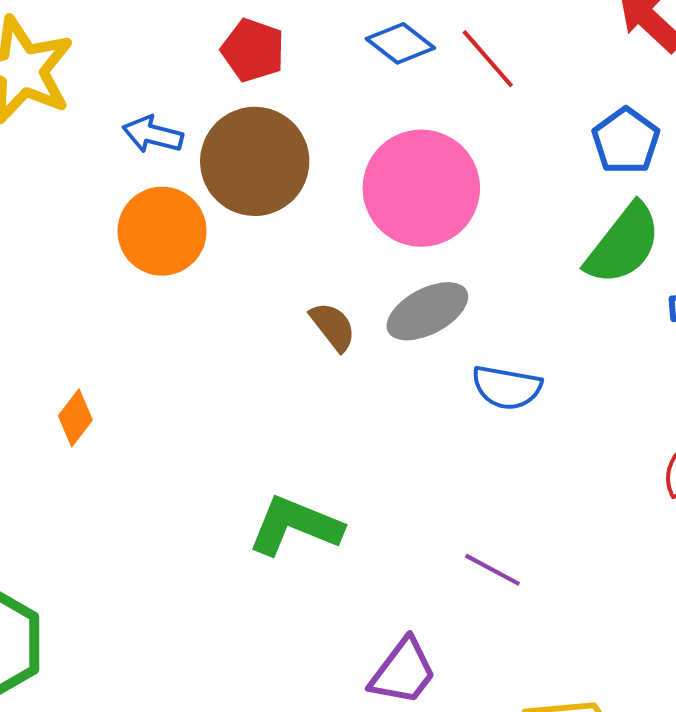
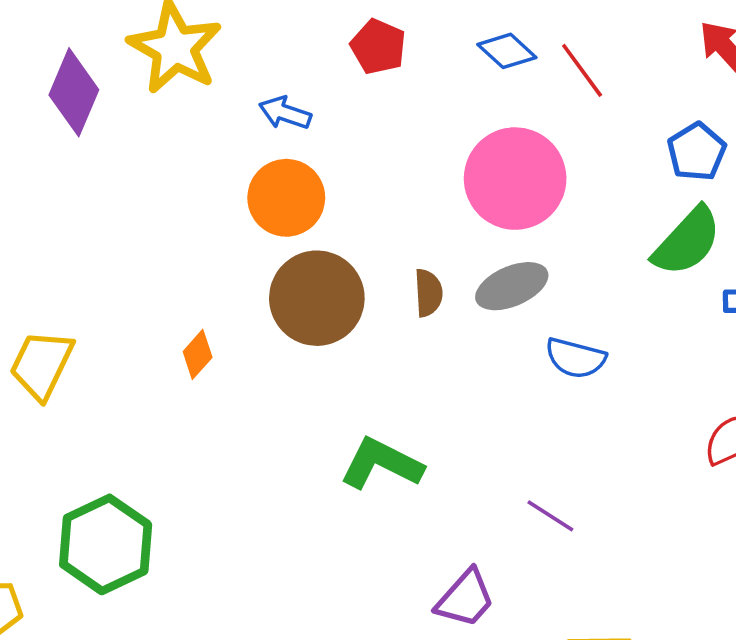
brown circle: (255, 161) -> (317, 298), moved
brown semicircle: (333, 327) -> (428, 293), turned 30

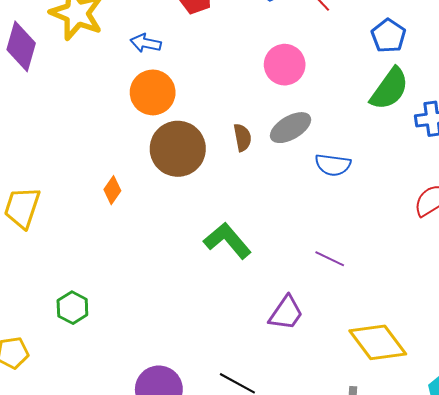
pink circle: (515, 179) -> (285, 65), size x0.7
green L-shape: (381, 464) -> (227, 241), turned 30
green hexagon: (106, 544) -> (72, 308), size x0.6

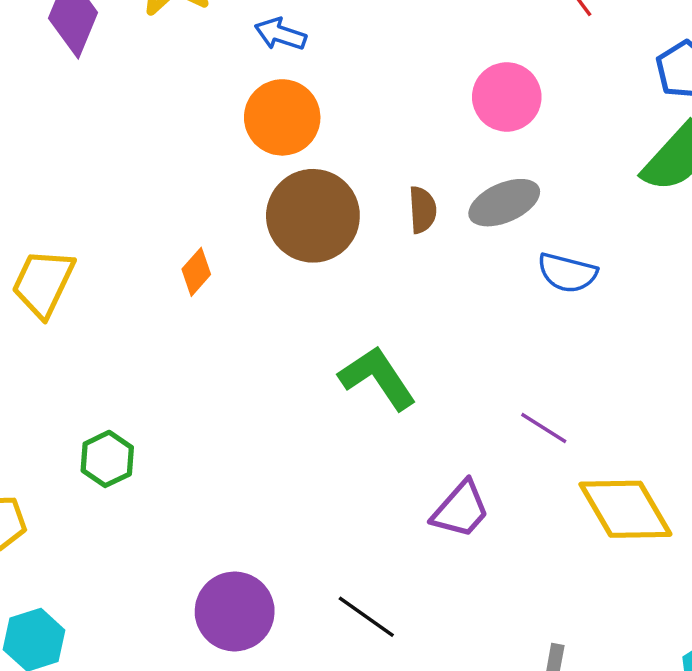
yellow diamond: (378, 342) -> (625, 509), moved

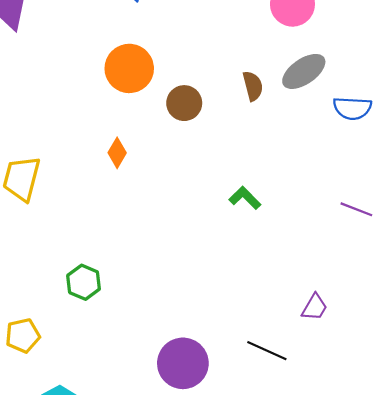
orange circle: (282, 117) -> (129, 68), moved
brown circle: (313, 216) -> (184, 103), size x0.6
green L-shape: (378, 378) -> (245, 198), size x0.6
purple trapezoid: (461, 510) -> (315, 307), moved, size x0.7

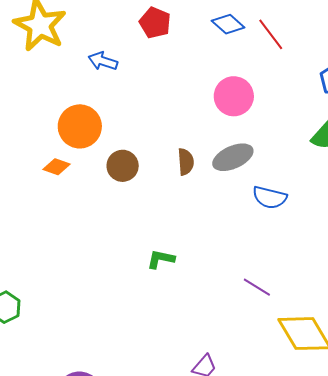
orange diamond: (117, 153) -> (57, 167), moved, turned 68
green L-shape: (245, 198) -> (161, 259), turned -44

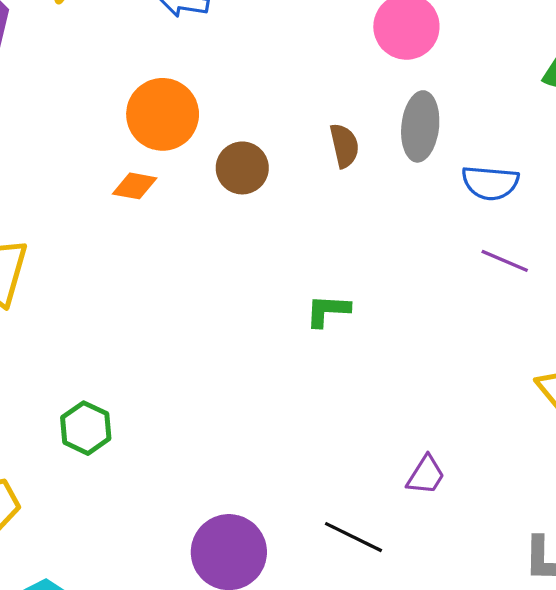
gray ellipse: (233, 157) -> (420, 126), turned -51
purple line: (257, 287) -> (505, 261), moved

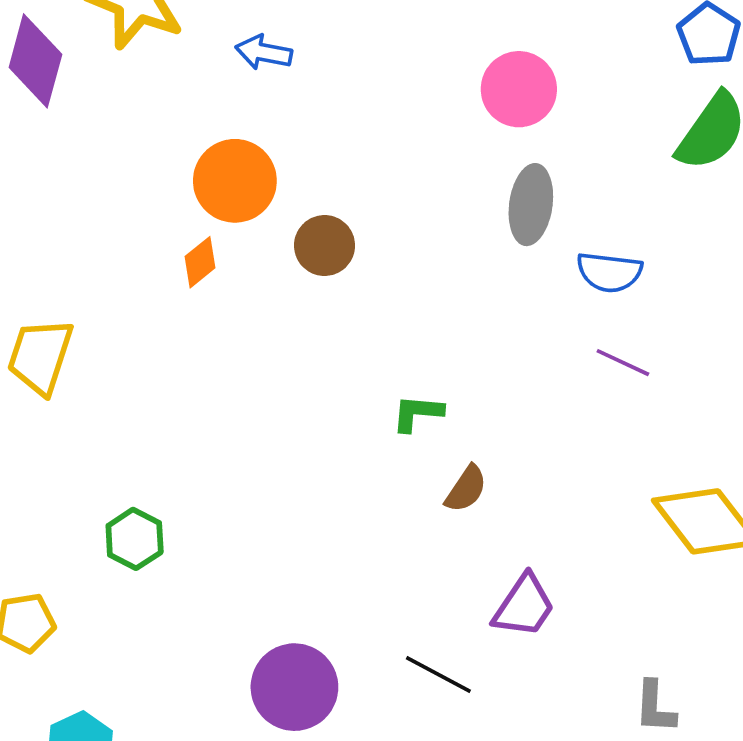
brown semicircle: (344, 146) -> (466, 489), moved, turned 45
orange diamond: (135, 186) -> (200, 262), turned -51
purple trapezoid: (426, 475) -> (524, 606), size x1.4

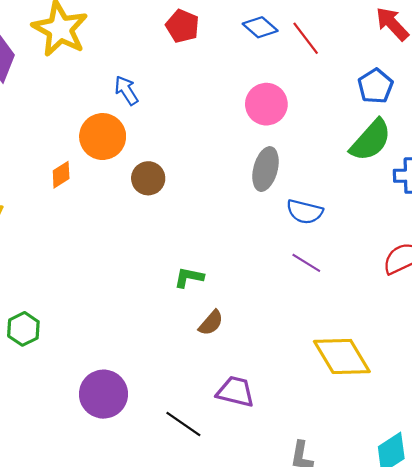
blue arrow: (264, 52) -> (126, 90), moved, turned 40
orange diamond: (200, 262) -> (61, 175), moved
purple trapezoid: (524, 606) -> (235, 392), turned -117
purple circle: (294, 687) -> (103, 394), moved

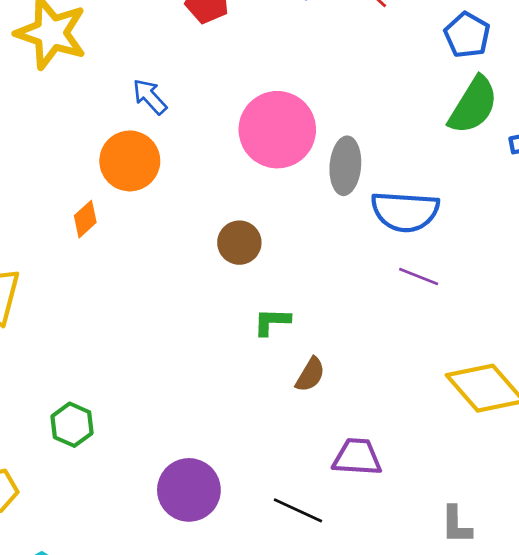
pink circle: (266, 104) -> (277, 130), moved, size x1.4
brown circle: (148, 178) -> (239, 243), moved
blue semicircle: (305, 212) -> (405, 211), size x1.4

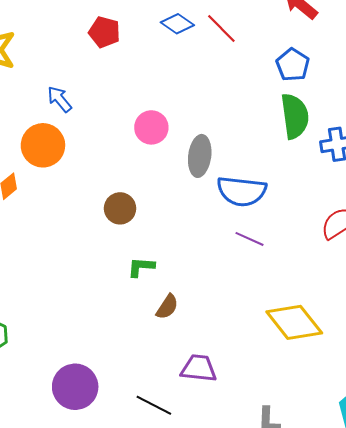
green semicircle: (473, 105) -> (295, 116), turned -42
pink circle: (277, 130) -> (151, 127), size x0.6

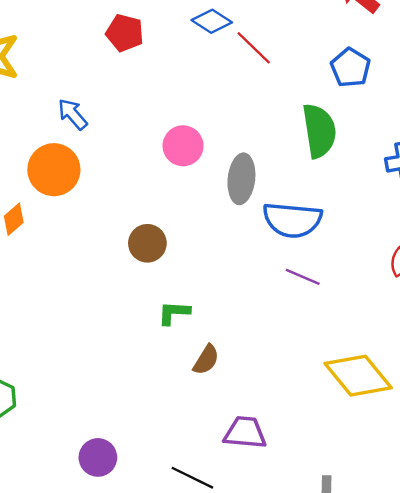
red line: (221, 28) -> (254, 48), moved
green semicircle: (295, 116) -> (319, 131), moved
purple circle: (75, 387) -> (98, 457), size x0.7

